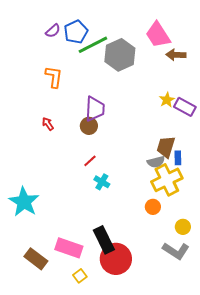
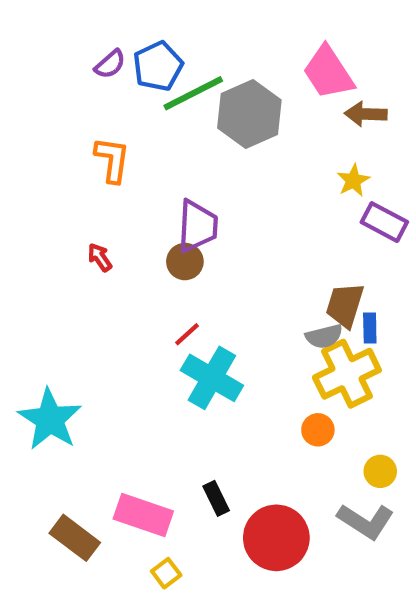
yellow star: (167, 100) -> (353, 180), moved
cyan cross: (102, 182) -> (212, 378), size x1.8
black rectangle: (104, 240) -> (216, 498), size x0.6
red circle: (116, 259) -> (276, 538), moved

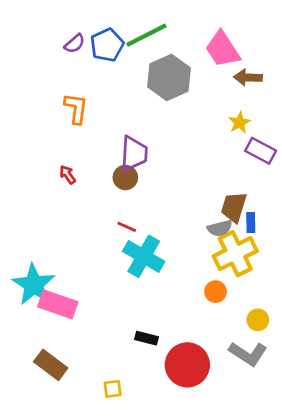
green line: (193, 93) -> (146, 35), moved
red line: (187, 334) -> (127, 227), turned 66
black rectangle: (216, 498) -> (146, 338), turned -50
pink rectangle: (143, 515) -> (58, 304), moved
yellow square: (166, 573) -> (113, 389), turned 30

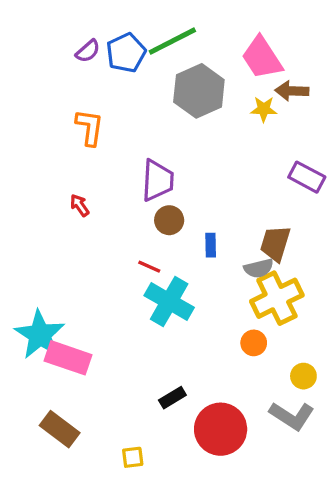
yellow star: (239, 123) -> (264, 109), moved, turned 30
brown circle: (125, 177) -> (169, 220), moved
blue rectangle: (251, 223) -> (211, 245), moved
black rectangle: (146, 338) -> (172, 398), turned -45

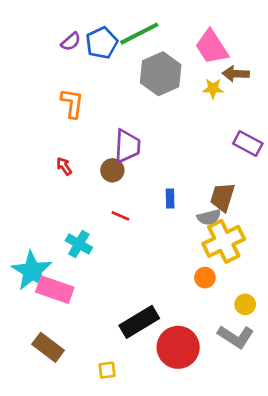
brown circle: (169, 220) -> (112, 170), moved
cyan cross: (169, 301) -> (79, 244), moved, size x0.7
black rectangle: (172, 398) -> (139, 322), size x1.8

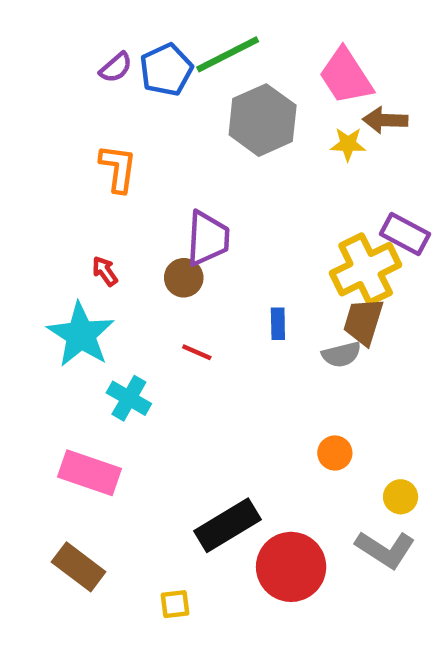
yellow cross: (224, 241) -> (366, 269), moved
cyan star: (32, 271) -> (81, 335), moved

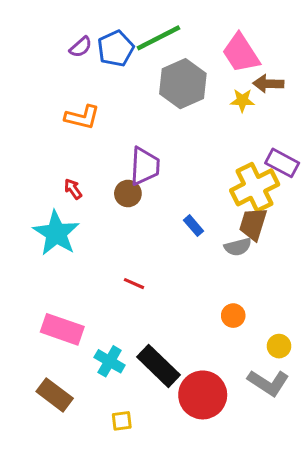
orange L-shape: (118, 168) -> (82, 117), turned 96
blue rectangle: (278, 324) -> (194, 226), turned -40
red line: (197, 352) -> (134, 284), moved
cyan cross: (129, 398) -> (110, 361), moved
black rectangle: (228, 525) -> (158, 366), turned 75

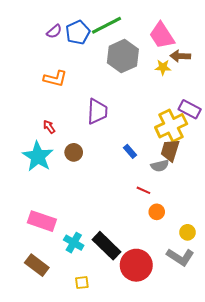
brown circle: (128, 193) -> (74, 152), moved
red line: (134, 284) -> (143, 190), moved

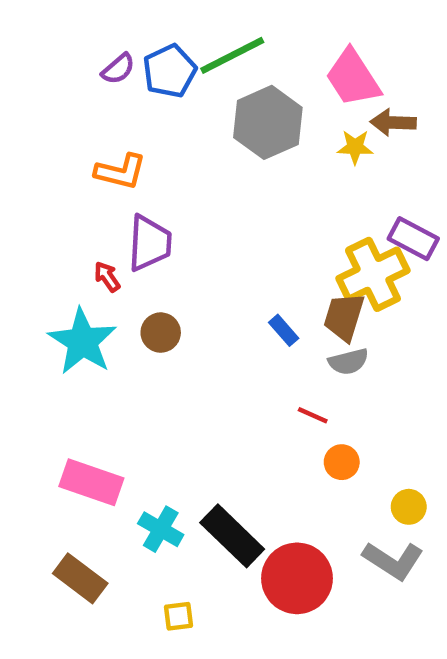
purple trapezoid: (97, 111) -> (150, 243), moved
brown trapezoid: (170, 150) -> (344, 317), moved

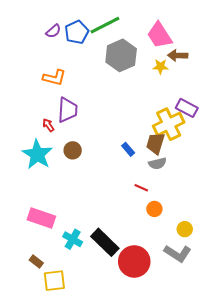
brown rectangle: (80, 578) -> (36, 261), size x0.6
yellow square: (179, 616) -> (54, 281), moved, size x1.6

